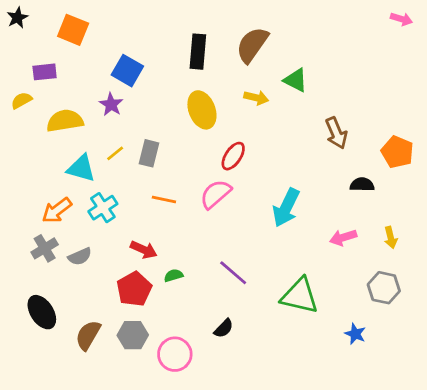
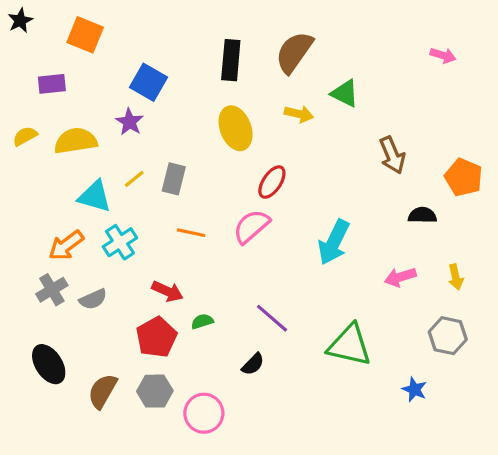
pink arrow: (401, 19) -> (443, 55), moved
yellow semicircle: (21, 100) -> (25, 136), moved
black semicircle: (224, 328) -> (253, 364), moved

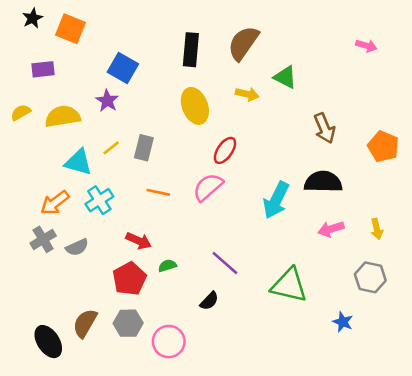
black star: (20, 21) -> (33, 18), moved
black semicircle: (422, 215) -> (323, 182), moved, size x1.6
black ellipse: (49, 364) -> (48, 342), moved

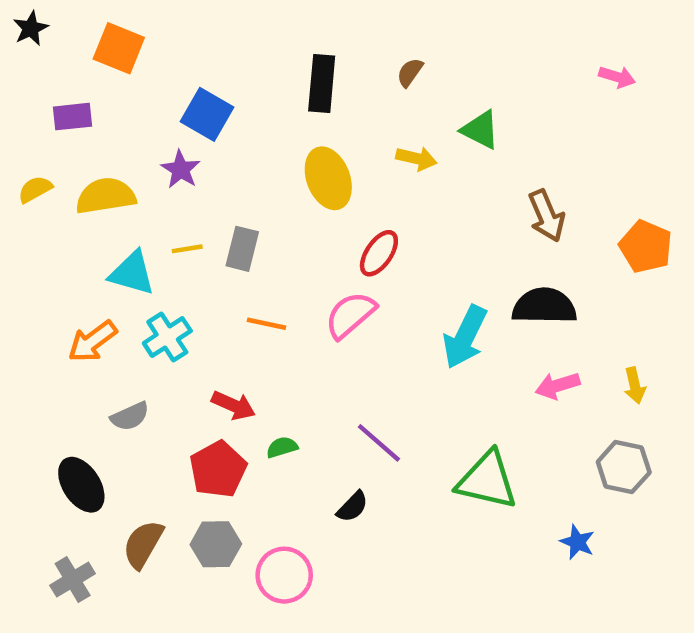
black star: (33, 18) -> (31, 28), moved
brown semicircle: (243, 43) -> (410, 72), size x0.5
yellow line: (111, 148) -> (187, 249), turned 30
gray cross: (43, 239) -> (73, 579), moved
black ellipse: (48, 342) -> (81, 485), moved

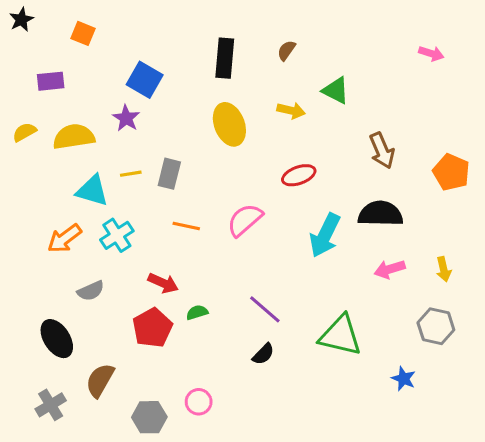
orange square: (119, 48) -> (83, 33), size x0.7
red ellipse: (379, 253) -> (299, 175), moved, turned 36
black semicircle: (353, 507) -> (263, 354), moved
gray hexagon: (216, 544) -> (149, 417), moved
pink circle: (284, 575) -> (199, 402), size x0.7

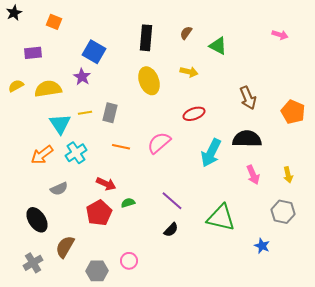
green triangle: (336, 90) -> (218, 46), moved
cyan triangle: (92, 191) -> (60, 124), turned 40
pink arrow: (390, 269) -> (253, 175), turned -96

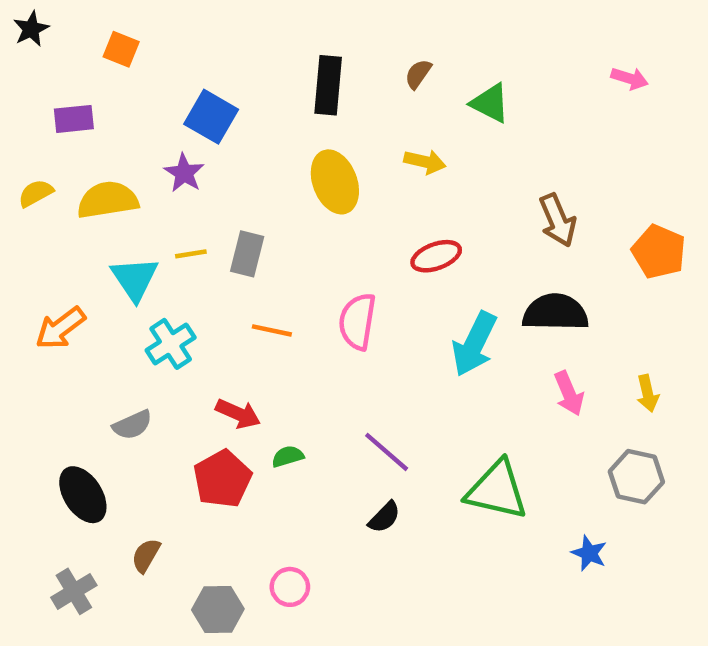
pink semicircle: (159, 143) -> (357, 321), turned -40
orange arrow: (42, 155) -> (60, 328), moved
brown semicircle: (65, 247) -> (146, 555), size x0.7

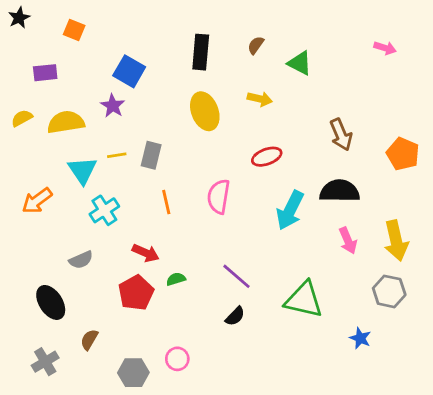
orange line: (272, 330) -> (166, 202), turned 65
yellow arrow: (648, 393) -> (396, 241), size x1.8

